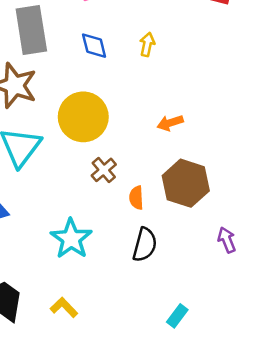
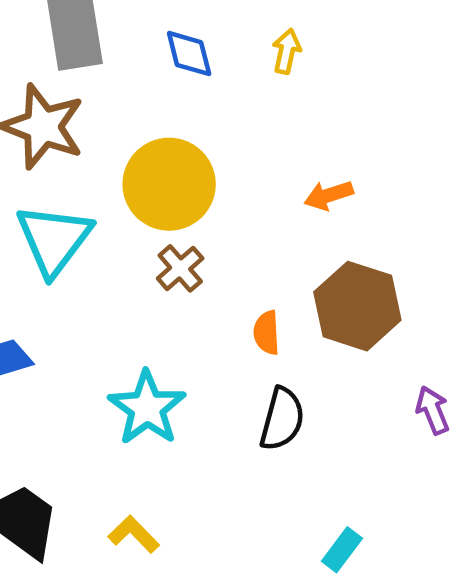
brown cross: (104, 170) -> (180, 268), moved

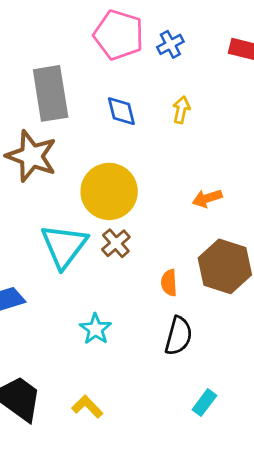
cyan triangle: (54, 240) -> (64, 246), moved
cyan star: (147, 408) -> (95, 329), size x0.7
cyan rectangle: (342, 550) -> (204, 403), moved

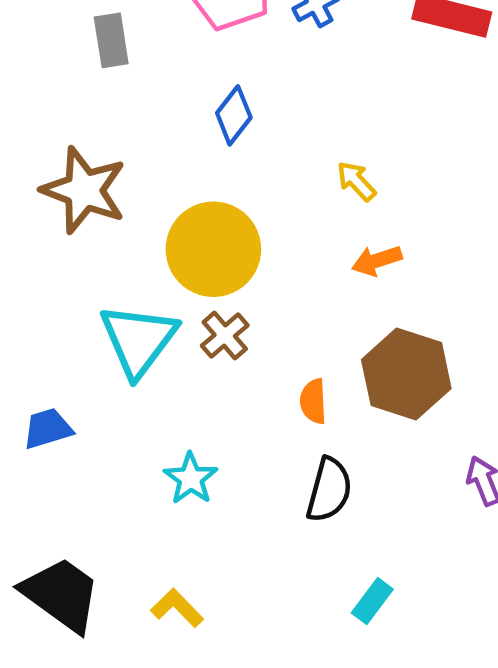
gray rectangle: (51, 93) -> (111, 40), moved, size x0.6
yellow arrow: (181, 110) -> (356, 181), moved, turned -55
blue diamond: (121, 111) -> (234, 115), turned 52

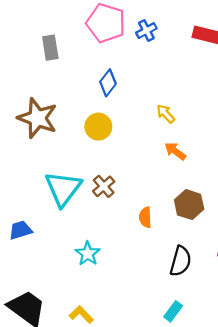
yellow circle: (213, 249) -> (98, 127), moved, size x0.6
orange arrow: (377, 261) -> (175, 151), turned 55
brown hexagon: (406, 374) -> (189, 205), size x0.7
black semicircle: (329, 490) -> (181, 261), moved

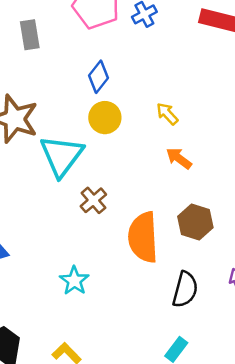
yellow circle: (98, 127) -> (105, 118), moved
cyan triangle: (63, 189) -> (62, 156), moved
orange semicircle: (145, 217) -> (143, 237), size x2.0

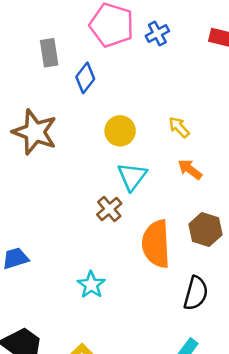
blue diamond: (99, 77) -> (85, 78), moved
cyan triangle: (62, 156) -> (132, 177), moved, size x0.7

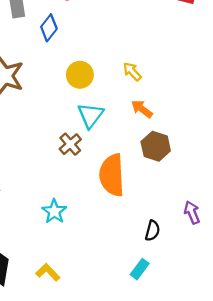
brown hexagon: (205, 229) -> (156, 146), moved
black semicircle: (196, 293) -> (152, 231), moved, size x0.7

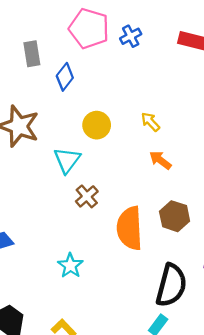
cyan triangle: (91, 115) -> (67, 160), moved
brown hexagon: (156, 146) -> (175, 216), moved
black semicircle: (152, 231) -> (171, 285), size x2.0

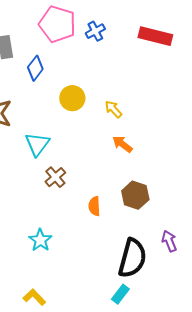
yellow circle: (97, 125) -> (72, 98), moved
orange semicircle: (130, 228) -> (94, 206), size x0.5

